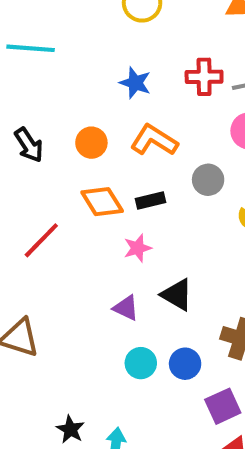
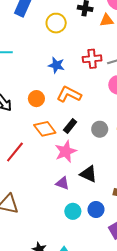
gray circle: (208, 180) -> (100, 129), moved
black rectangle: (150, 200) -> (70, 126), turned -32
pink star: (138, 248) -> (66, 151), size x1.5

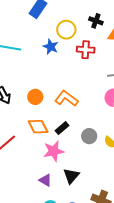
red cross: (92, 59) -> (86, 50), moved
blue star: (56, 65) -> (51, 47), moved
black triangle: (88, 174) -> (71, 176), turned 36

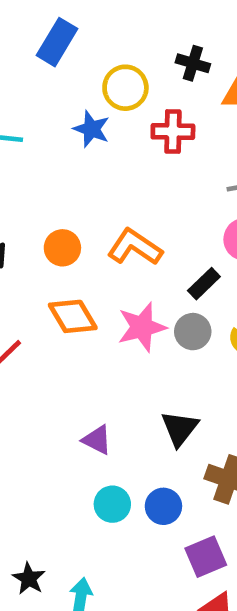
black rectangle: (62, 128) -> (204, 284), moved
pink star: (54, 151) -> (142, 327), moved
black triangle: (71, 176) -> (180, 428), moved

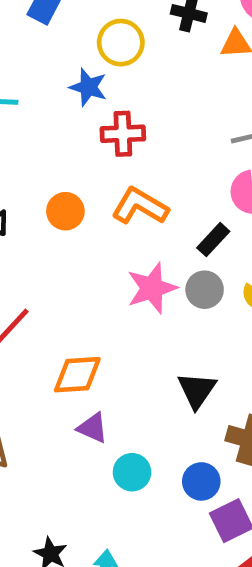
red cross: (173, 132) -> (123, 134), moved
orange diamond: (73, 316) -> (77, 375), moved, turned -60
purple triangle: (97, 440) -> (93, 428), moved
blue circle: (163, 506) -> (201, 481), moved

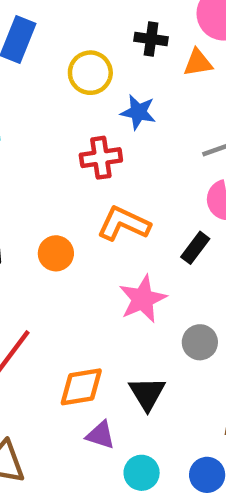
blue star: (88, 87) -> (138, 112), moved
orange circle: (65, 211) -> (56, 253), moved
gray circle: (205, 290) -> (200, 342), moved
black triangle: (197, 390) -> (147, 393), moved

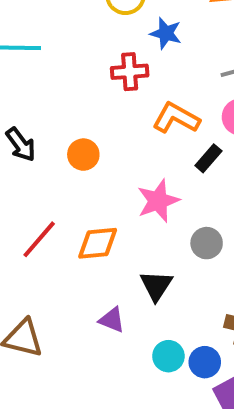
orange L-shape: (124, 224) -> (176, 118), moved
orange diamond: (81, 387) -> (98, 243), moved
cyan circle: (142, 473) -> (168, 356), moved

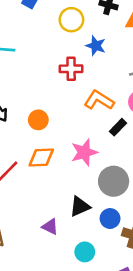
orange diamond: (98, 243) -> (41, 158), moved
gray circle: (207, 243) -> (114, 181), size x1.5
black triangle: (156, 286) -> (80, 206), turned 30
blue circle: (205, 362) -> (110, 219), moved

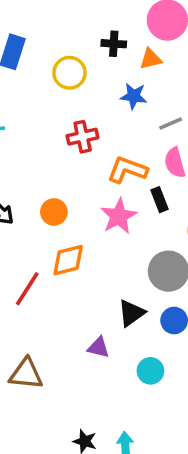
blue star: (96, 46) -> (134, 96), moved
black rectangle: (118, 127) -> (160, 200), turned -54
pink star: (84, 152) -> (119, 216), moved

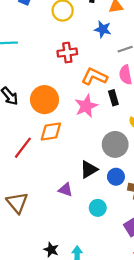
orange circle: (54, 212) -> (45, 100), size x1.6
brown triangle: (26, 374) -> (17, 203), turned 40

